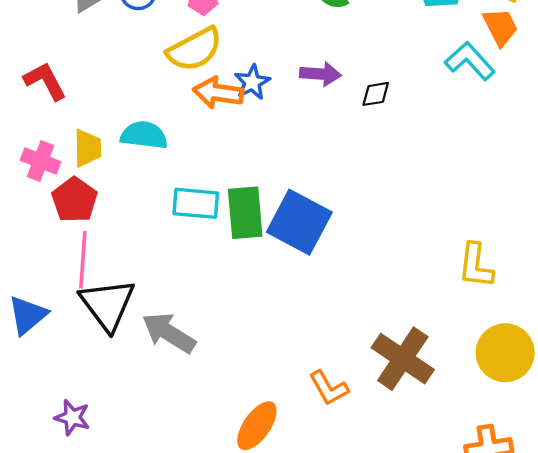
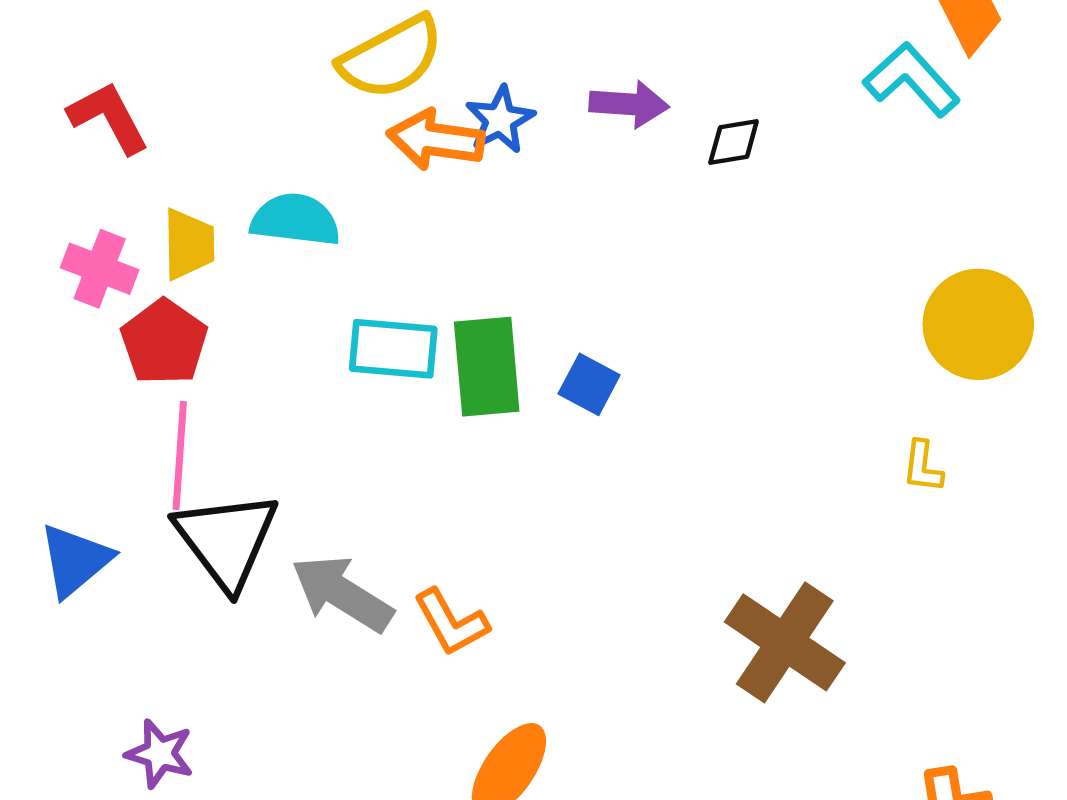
blue square: (299, 222) -> (589, 384), size x0.5
yellow L-shape: (476, 266) -> (923, 467), size x0.6
yellow circle: (505, 353) -> (978, 324), moved
orange L-shape: (329, 388) -> (451, 622), moved

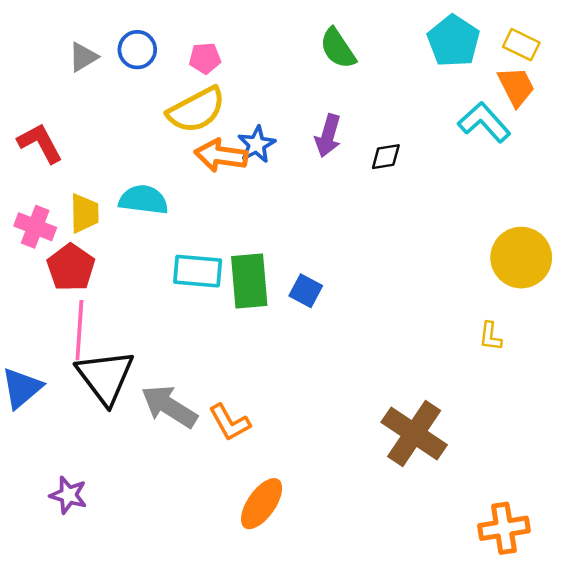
purple arrow: (629, 104) -> (328, 136), turned 102

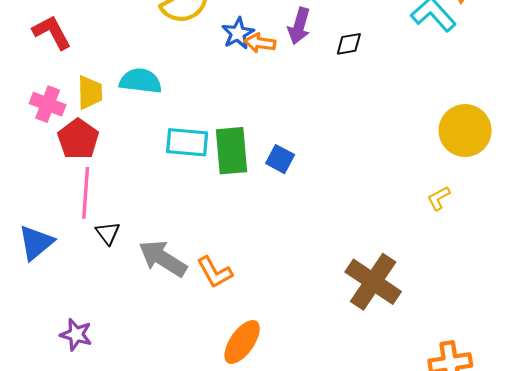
orange arrow: (221, 155) -> (260, 43), moved, size x0.7
yellow L-shape: (490, 336) -> (439, 198), turned 55
black triangle: (105, 377) -> (108, 233), size x0.5

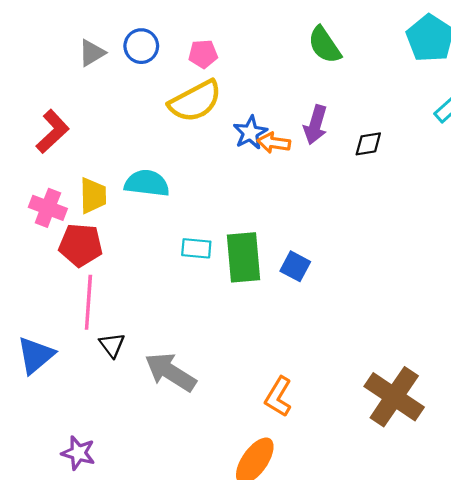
red L-shape: (52, 32) -> (52, 131), turned 75
red pentagon: (78, 139) -> (81, 245), turned -30
cyan rectangle: (187, 142) -> (196, 248), size x0.7
orange L-shape: (215, 272) -> (278, 397), moved, turned 60

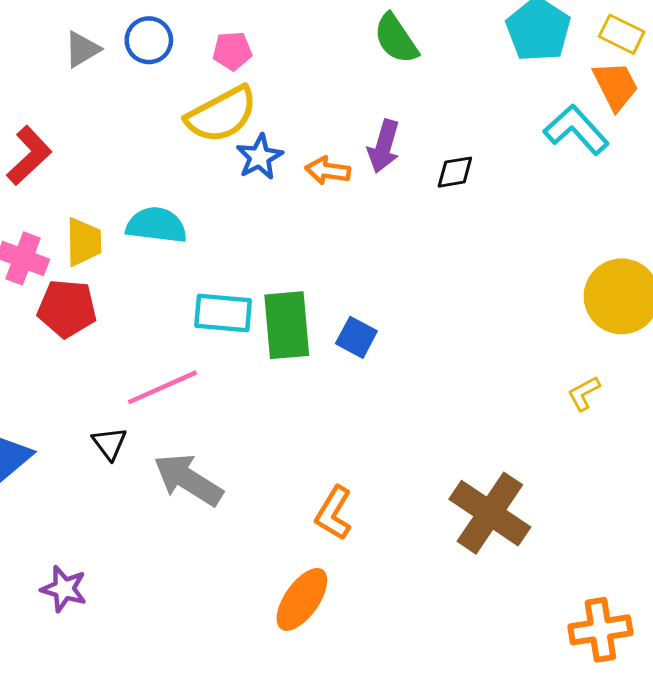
blue star: (250, 133) -> (259, 157), moved
cyan rectangle: (196, 248) -> (223, 313), size x1.4
pink line: (88, 302) -> (162, 387), moved, turned 62

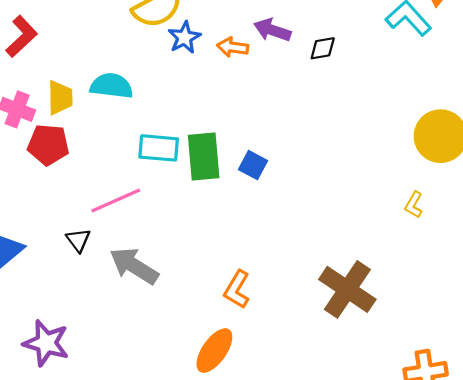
purple arrow: (384, 146) -> (272, 30), turned 93
yellow L-shape: (584, 393) -> (414, 205), turned -32
purple star: (64, 589) -> (46, 343), size x1.4

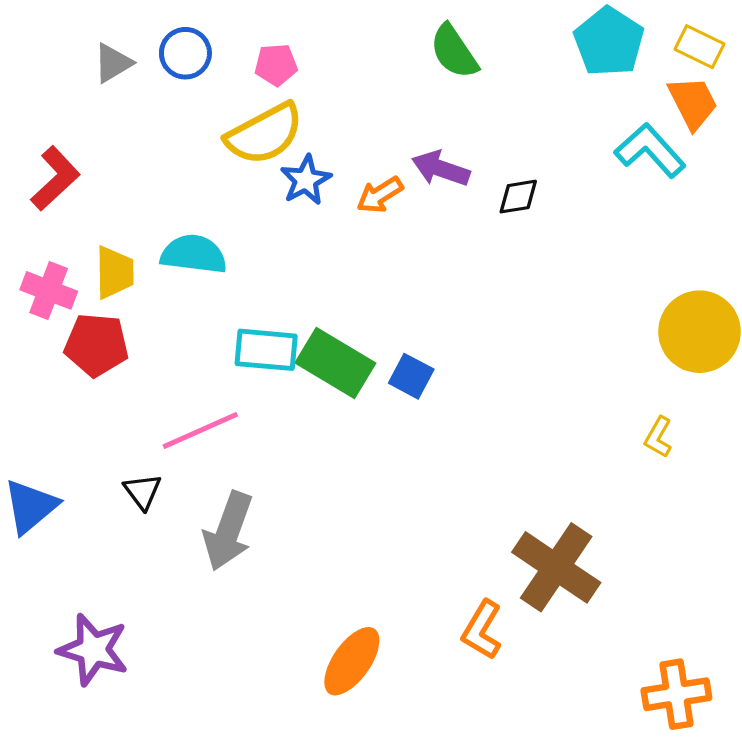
orange arrow: (233, 47) -> (380, 195), turned -40
green rectangle: (204, 157) -> (335, 363), turned -54
gray arrow: (134, 266) -> (228, 531), turned -102
orange L-shape: (237, 289) -> (482, 630), moved

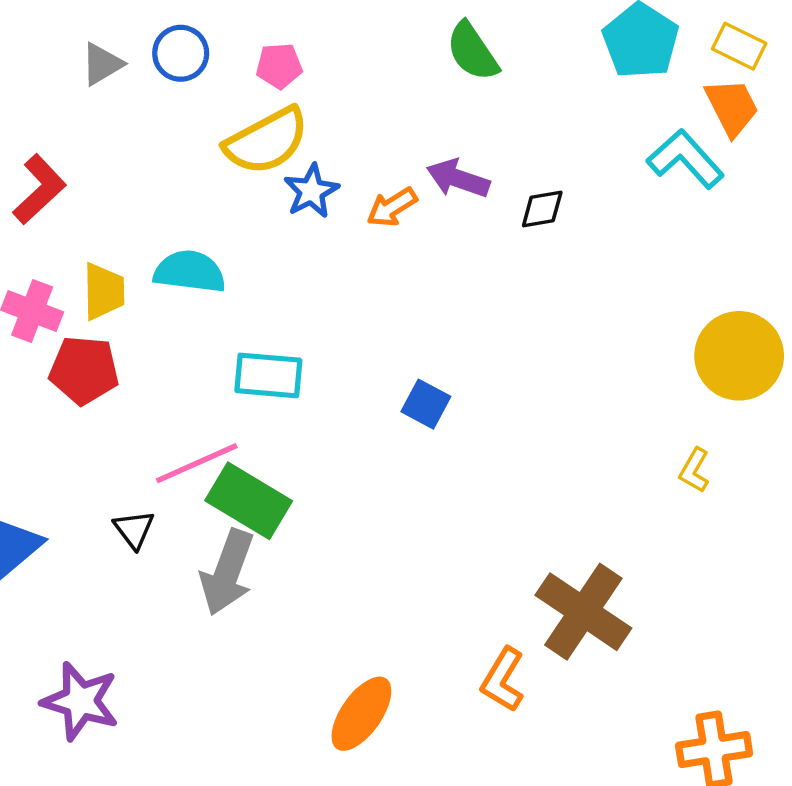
green rectangle: (335, 363) -> (249, 501), moved

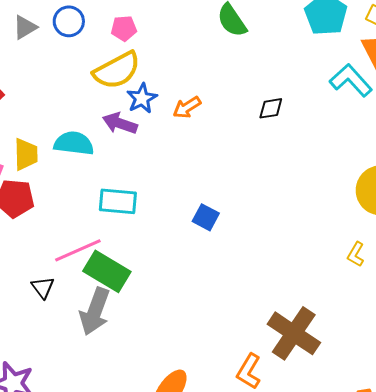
purple arrow: (458, 179) -> (120, 123), moved

